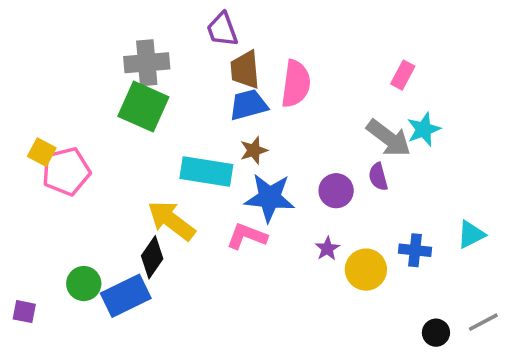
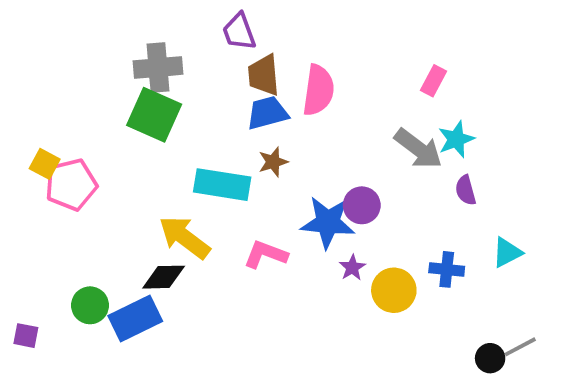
purple semicircle: (378, 177) -> (466, 190), moved
blue star: (270, 198) -> (328, 222), moved
black diamond: (152, 257) -> (164, 277), turned 54
black circle: (436, 333) -> (490, 358), moved

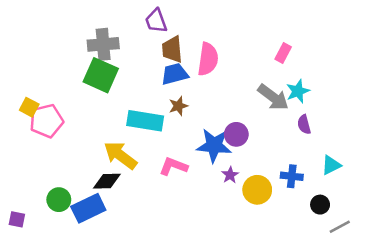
black circle: (490, 358) -> (320, 205), moved

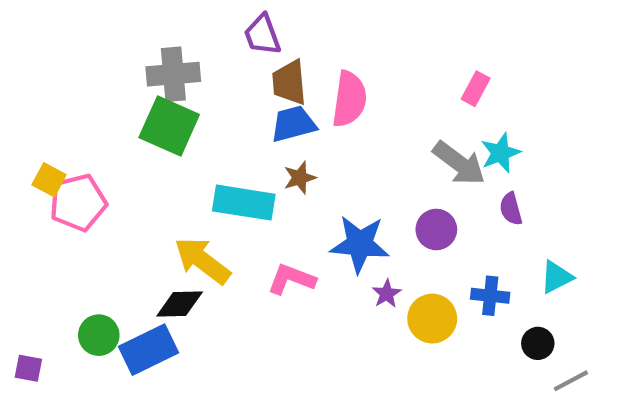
purple circle: (236, 134) -> (436, 229), moved

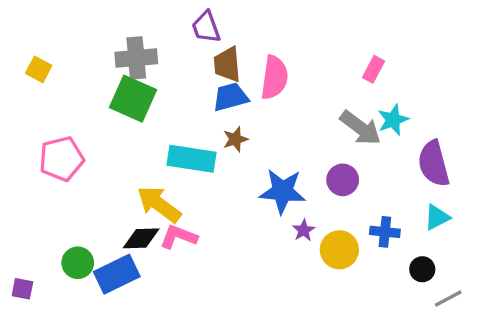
yellow square: (49, 180) -> (39, 69), moved
purple semicircle: (511, 209) -> (434, 164), moved, size x1.8
pink L-shape: (291, 279) -> (178, 237), moved

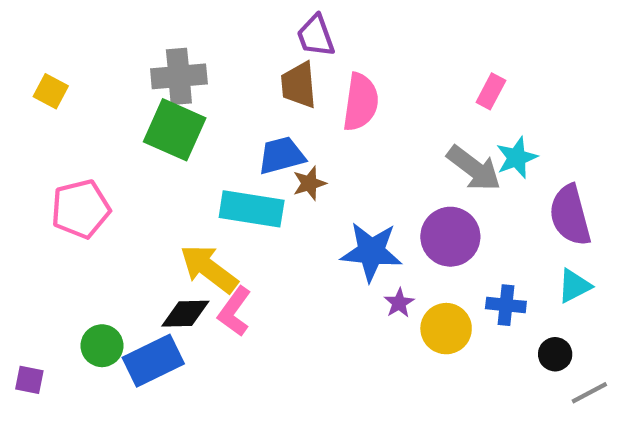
purple trapezoid: (206, 27) -> (316, 36), moved
blue trapezoid: (230, 97) -> (282, 155), moved
purple circle: (343, 180) -> (450, 237), size x1.4
pink L-shape: (178, 237) -> (235, 311), turned -75

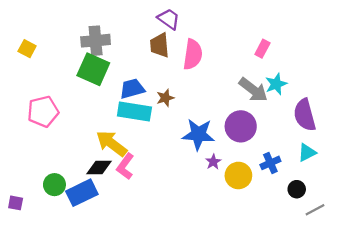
purple trapezoid: (316, 36) -> (169, 19), turned 145
blue trapezoid: (282, 155) -> (132, 89), moved
blue cross: (506, 305) -> (270, 163), turned -30

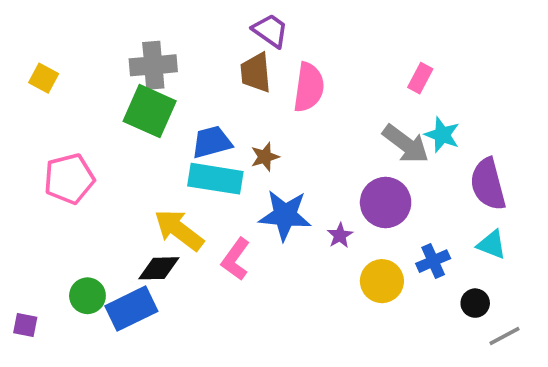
cyan star: (276, 84) -> (442, 135), turned -30
blue star: (198, 134) -> (285, 215), moved
cyan triangle: (307, 153) -> (492, 245), turned 48
purple star: (213, 162) -> (340, 235), moved
pink L-shape: (125, 166) -> (236, 259), moved

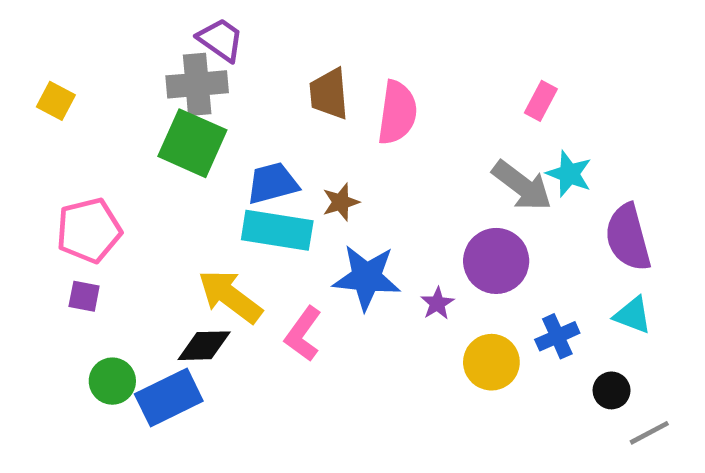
purple trapezoid: (270, 31) -> (221, 40), moved
purple square: (25, 325) -> (84, 296), moved

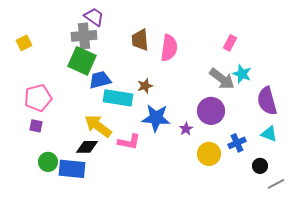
yellow square: (56, 101) -> (24, 43), turned 35
blue trapezoid: (272, 183) -> (100, 80), moved
pink L-shape: (303, 334) -> (129, 142), turned -115
blue rectangle: (169, 398) -> (72, 169), turned 32

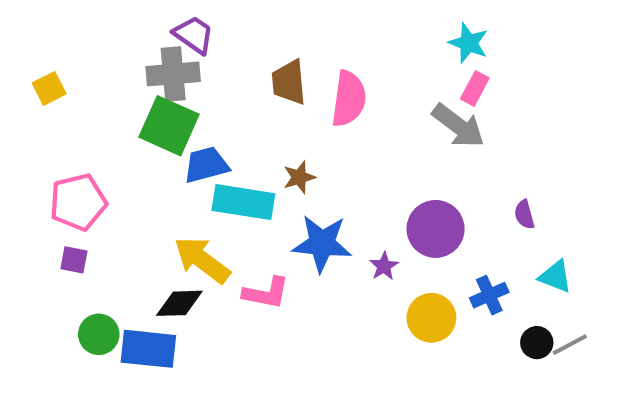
cyan star: (242, 74) -> (469, 43), moved
gray arrow: (222, 79) -> (458, 126), moved
purple semicircle: (267, 101) -> (524, 214), moved, size x0.5
gray line: (276, 184) -> (570, 345), moved

